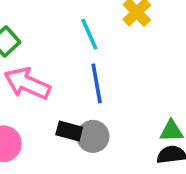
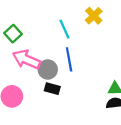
gray circle: (93, 136) -> (48, 69), moved

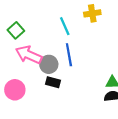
yellow cross: (94, 16) -> (92, 13), turned 35

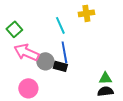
black rectangle: (53, 82) -> (60, 66), moved
pink circle: (15, 90) -> (28, 88), moved

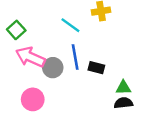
cyan line: (60, 25) -> (70, 25), turned -30
black rectangle: (60, 66) -> (96, 68), moved

